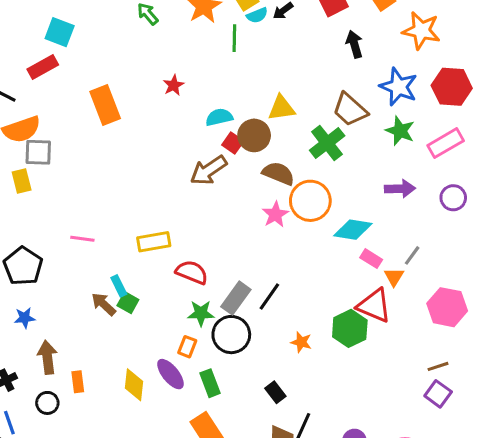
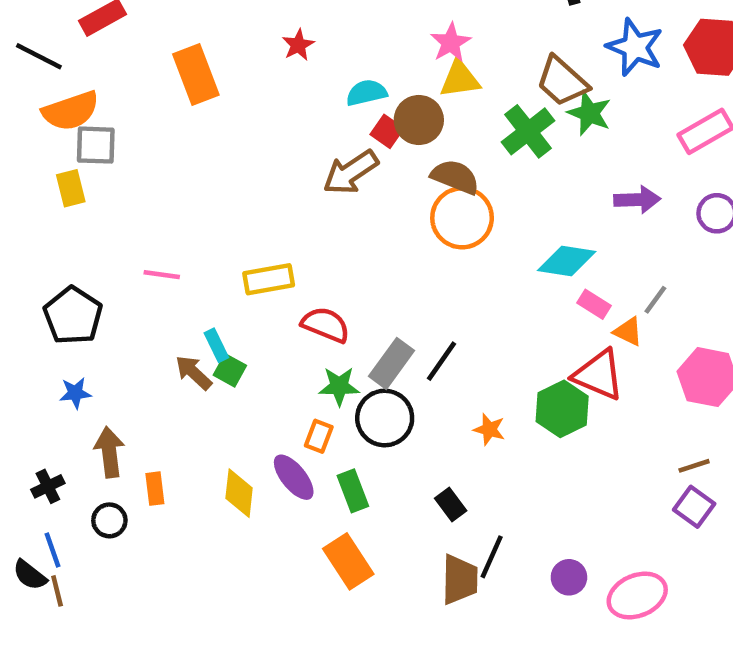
green star: (400, 131) -> (589, 113), moved
orange circle: (310, 201) -> (462, 218), moved
pink star: (275, 214) -> (451, 43), moved
orange triangle: (394, 277) -> (628, 332), turned -35

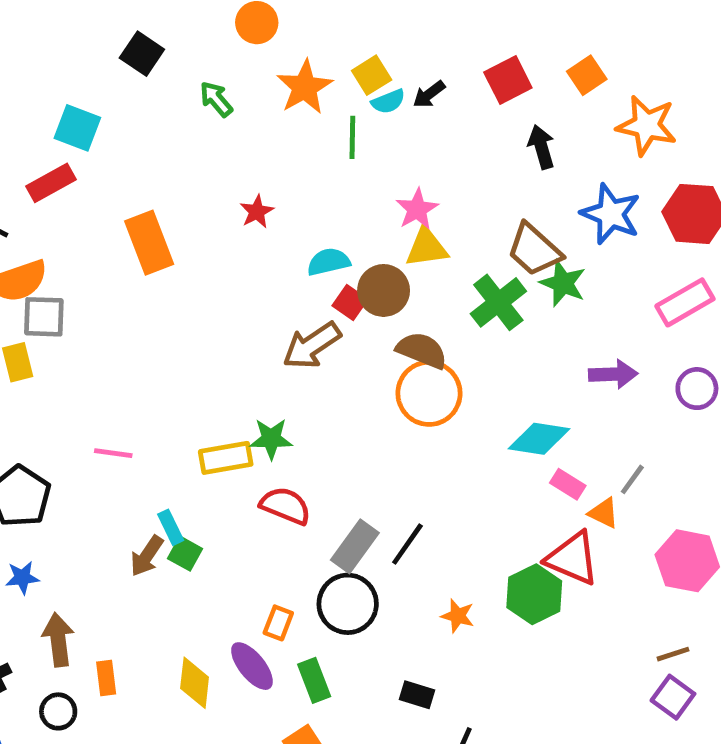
brown arrow: (194, 373) -> (147, 556), turned -99
green star: (339, 386) -> (271, 439), moved
black rectangle: (451, 504) -> (417, 695), turned -36

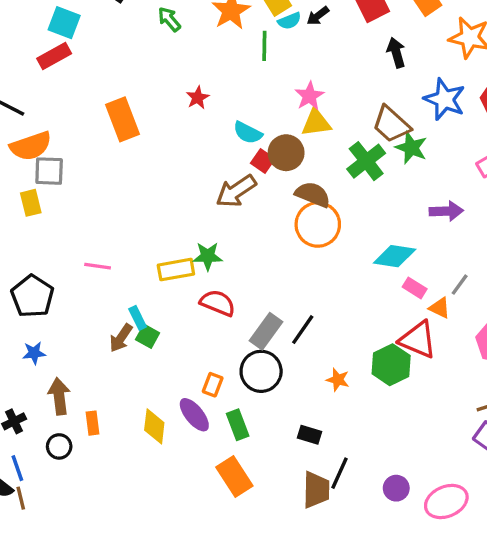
cyan square: (77, 128) -> (64, 23), moved
red rectangle: (51, 183) -> (54, 56), moved
cyan semicircle: (329, 262) -> (248, 133), turned -140

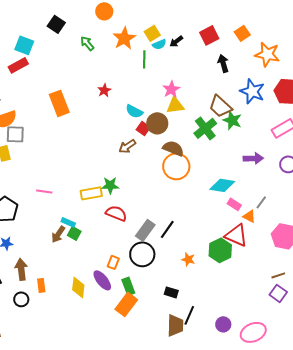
brown arrow: (236, 191) -> (127, 146), size x0.7
cyan rectangle: (138, 318) -> (68, 222), turned -40
orange rectangle: (234, 476) -> (126, 304), moved, turned 70

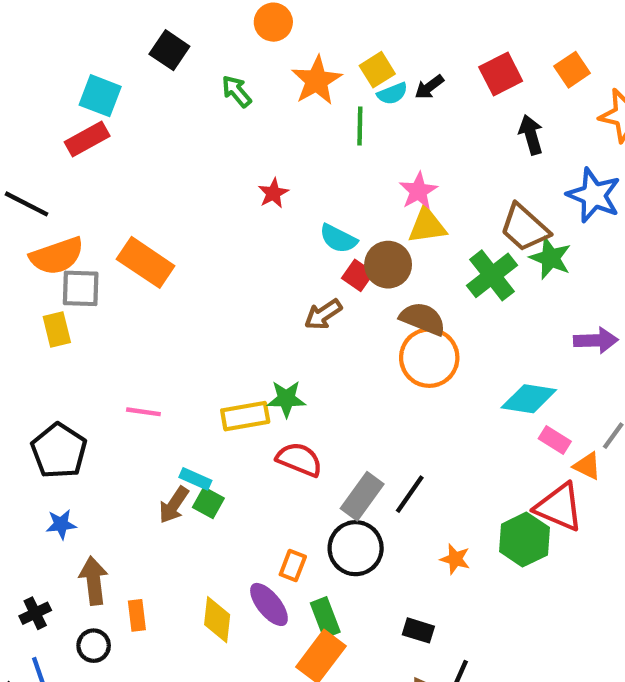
orange rectangle: (59, 103) -> (146, 262), moved, turned -35

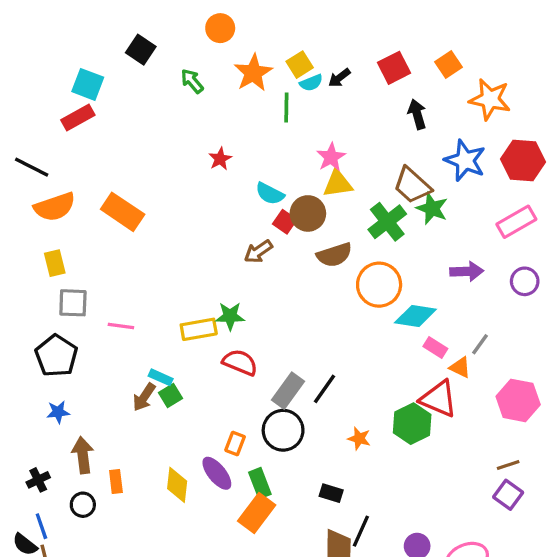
gray square: (81, 288) -> (73, 303), moved
brown semicircle: (423, 319) -> (334, 255), turned 140
orange circle: (429, 358) -> (379, 285), moved
green square: (208, 503) -> (171, 395), turned 30

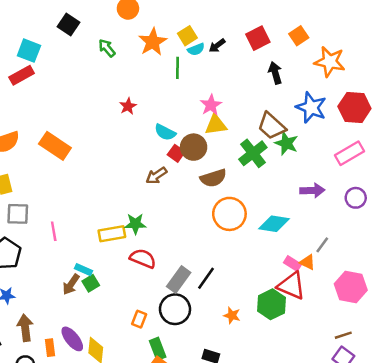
orange circle: (379, 285) -> (229, 214), moved
pink line: (121, 326) -> (54, 231), turned 72
pink rectangle: (435, 348) -> (293, 263), moved
purple ellipse: (217, 473) -> (72, 339), moved

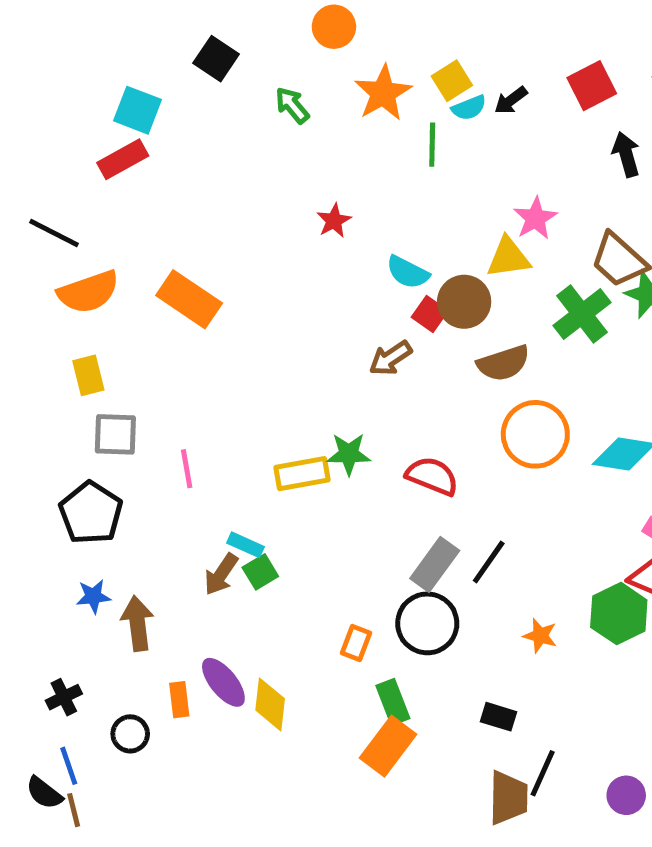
pink star: (211, 105) -> (535, 218), moved
red semicircle: (143, 258) -> (432, 476), moved
brown arrow: (25, 328) -> (138, 623), moved

